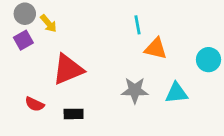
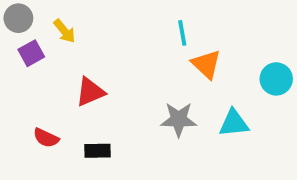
gray circle: (25, 14) -> (18, 18), moved
orange triangle: (156, 49) -> (206, 64), turned 30
red triangle: (68, 69) -> (90, 92), size x0.7

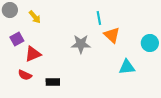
purple square: (31, 53) -> (17, 39), moved
red triangle: (90, 92) -> (33, 54), moved
gray star: (179, 119) -> (81, 44), moved

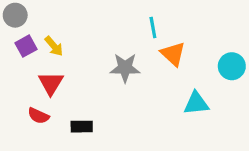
yellow arrow: (35, 17) -> (54, 46), moved
purple square: (17, 39) -> (26, 46), moved
red triangle: (33, 54) -> (51, 83), turned -36

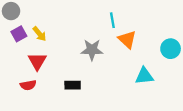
red semicircle: (38, 116) -> (28, 85), turned -35
black rectangle: (82, 127) -> (73, 85), moved

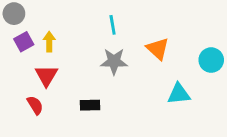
cyan line: (112, 20) -> (113, 25), moved
yellow arrow: (39, 34) -> (49, 42), turned -140
red semicircle: (28, 85) -> (35, 105), turned -112

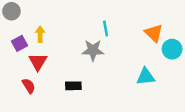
cyan line: (113, 25) -> (106, 28), moved
purple square: (24, 42) -> (19, 43), moved
orange triangle: (158, 49) -> (154, 33), moved

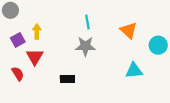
cyan line: (106, 28) -> (87, 22), moved
orange triangle: (154, 33) -> (129, 30), moved
red semicircle: (29, 86) -> (18, 74), moved

